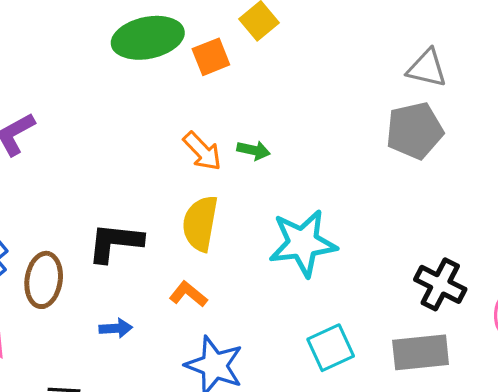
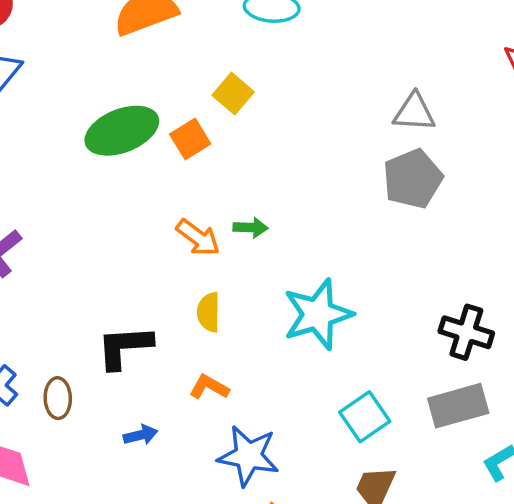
yellow semicircle: (200, 223) -> (209, 312), size x0.7
brown ellipse: (44, 280) -> (58, 398), size x0.7

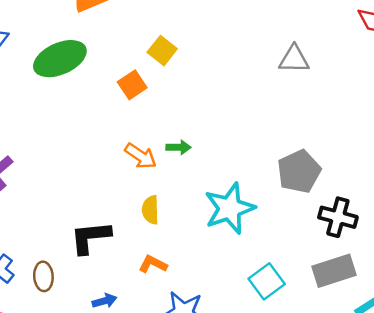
green ellipse: (122, 131) -> (60, 59), moved
gray pentagon: (413, 179) -> (299, 172), moved

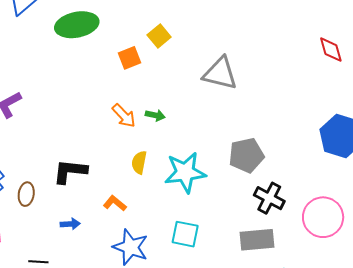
gray triangle: (294, 59) -> (220, 73), moved, size x1.4
yellow semicircle: (150, 210) -> (139, 162), moved
cyan square: (267, 281) -> (185, 234), moved, turned 36

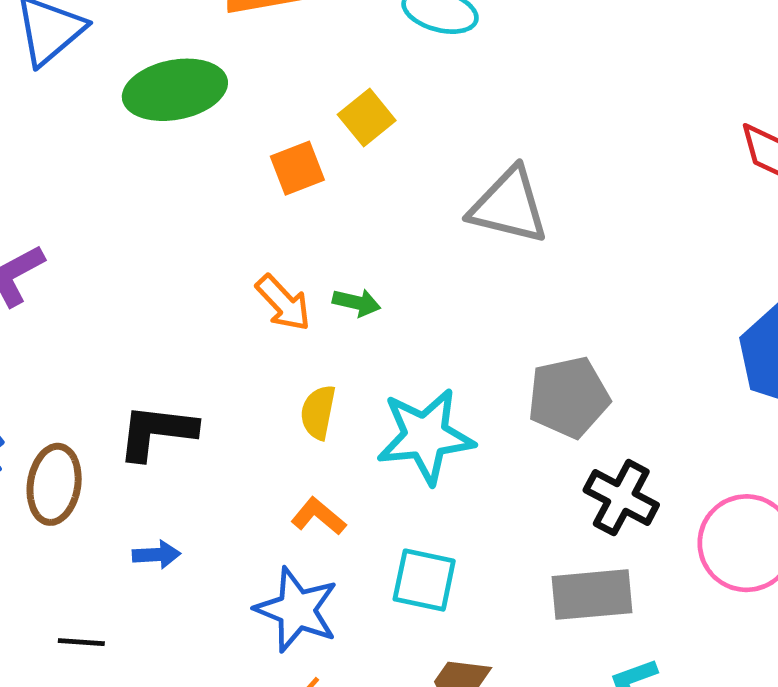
brown ellipse: (26, 194) -> (54, 484), size x1.4
orange L-shape: (115, 203) -> (318, 516), moved

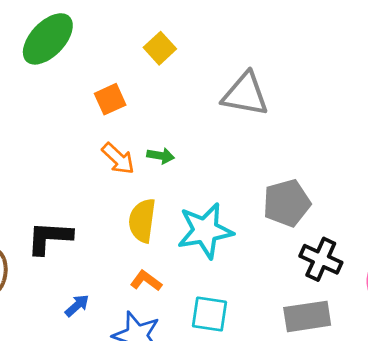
green ellipse: (175, 90) -> (48, 39), turned -32
orange square: (297, 168) -> (110, 99), moved
yellow semicircle: (318, 412) -> (142, 221), size x1.4
blue arrow: (156, 555) -> (77, 306), moved, turned -35

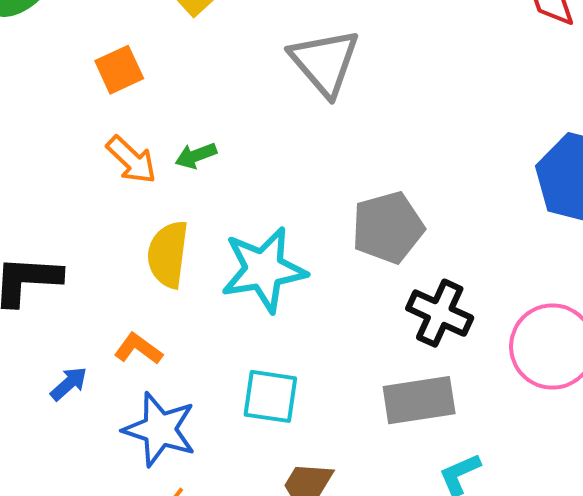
gray triangle: (245, 94) -> (325, 62), turned 39
green arrow: (161, 156) -> (196, 156), turned 150
orange L-shape: (146, 281) -> (138, 349), moved

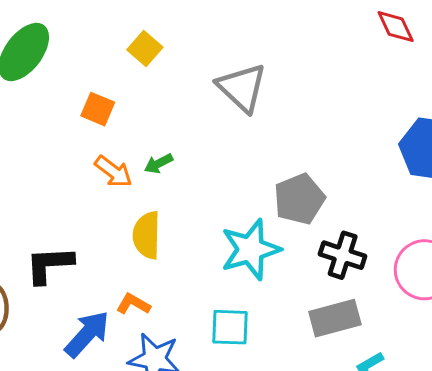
orange square: (119, 70) -> (98, 109), turned -36
cyan star: (264, 270) -> (251, 249), moved
blue arrow: (69, 384) -> (87, 334), size x1.8

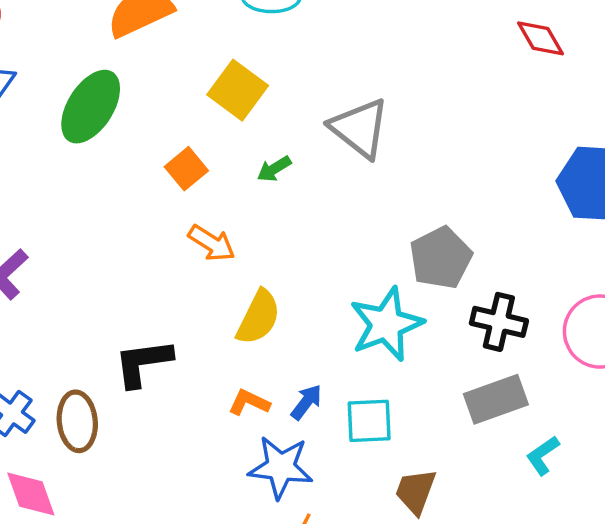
yellow square: (145, 48) -> (238, 90), size x1.4
orange square: (98, 109) -> (186, 169), turned 32
green arrow: (159, 163) -> (274, 169), moved
yellow semicircle: (147, 235) -> (259, 317), turned -150
blue arrow: (87, 334) -> (306, 402), moved, size x0.6

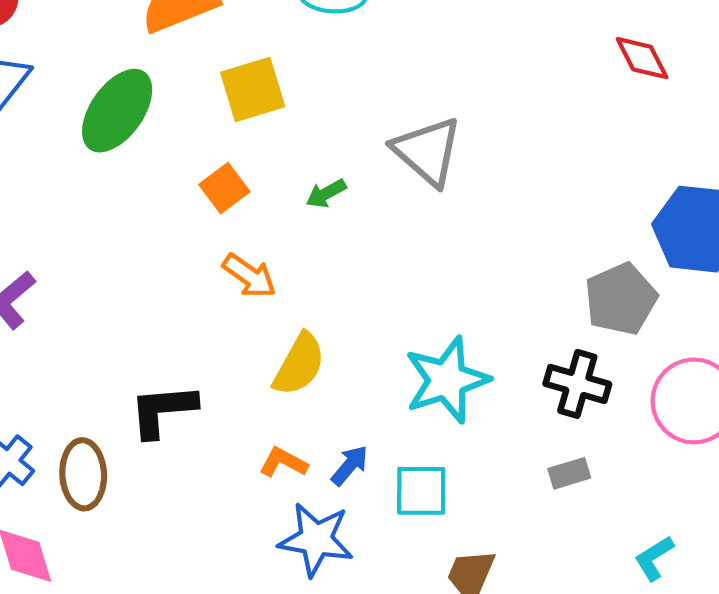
yellow square: (238, 90) -> (253, 90), moved, turned 34
gray pentagon: (441, 258) -> (621, 299), moved
gray rectangle: (496, 399) -> (569, 473), size x0.6
cyan L-shape: (543, 455) -> (654, 558), moved

